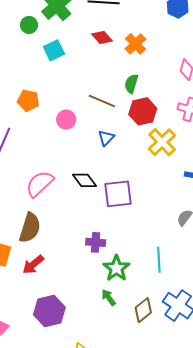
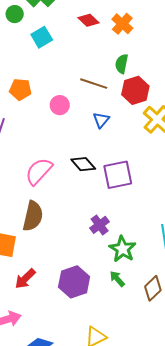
purple cross: (96, 242) -> (100, 225), turned -36
red arrow: (33, 265) -> (25, 279), moved
purple hexagon: (49, 311) -> (74, 282), moved

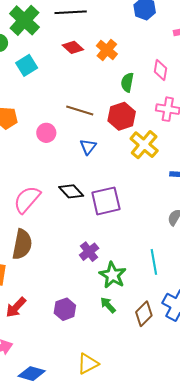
green semicircle: (122, 64) -> (127, 82), moved
purple hexagon: (74, 282) -> (65, 309), size x0.7

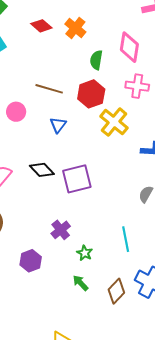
pink diamond: (161, 70) -> (129, 47), size x1.4
green star: (113, 275) -> (85, 253), size x0.6
purple hexagon: (65, 309) -> (31, 261), moved

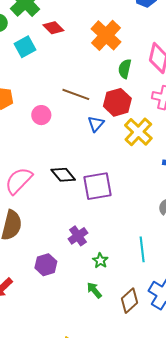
red diamond: (41, 26) -> (53, 28), moved
orange cross: (75, 28) -> (106, 35), size x1.4
blue triangle: (58, 125) -> (96, 124), moved

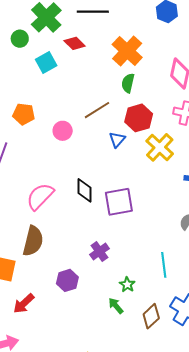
green semicircle: (125, 69) -> (128, 83), moved
brown line: (76, 94) -> (97, 110), turned -52
black diamond: (63, 175) -> (85, 190), turned 40
green star: (100, 261) -> (127, 285), moved

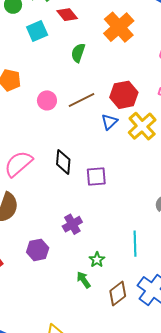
green semicircle: (128, 83) -> (78, 53), moved
brown line: (97, 110) -> (82, 100), moved
blue triangle: (117, 139) -> (109, 122), moved
purple square: (119, 202) -> (96, 176), size x0.7

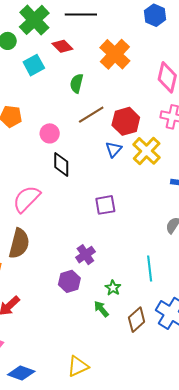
brown line: (82, 100) -> (91, 115), moved
black diamond: (63, 162) -> (61, 164), moved
purple hexagon: (38, 250) -> (69, 281), moved

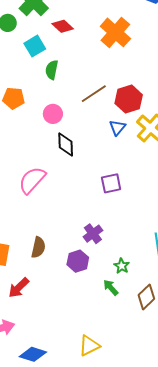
green semicircle: (77, 83) -> (52, 70), moved
brown semicircle: (19, 243) -> (38, 247), moved, size x0.7

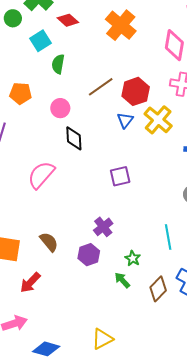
brown semicircle: (38, 247) -> (49, 242), turned -50

